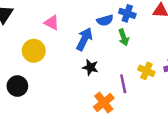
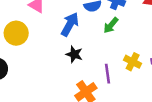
green arrow: (124, 37) -> (111, 25), turned 56

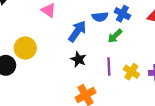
yellow circle: (16, 33) -> (25, 48), moved
purple line: (107, 74) -> (109, 67), moved

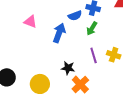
yellow circle: (25, 48) -> (40, 84), moved
black star: (78, 59) -> (68, 68), moved

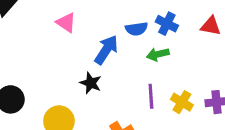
green arrow: (92, 28) -> (158, 54), turned 32
black star: (68, 68) -> (91, 83), moved

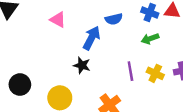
blue cross: (167, 24) -> (150, 13), moved
green arrow: (158, 54) -> (150, 39), moved

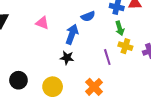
green arrow: (150, 39) -> (120, 28), turned -80
yellow cross: (155, 73) -> (125, 46), moved

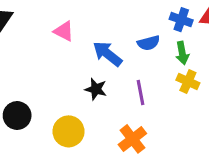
blue semicircle: (88, 16) -> (149, 43), moved
blue arrow: (72, 34) -> (107, 54), turned -78
purple line: (107, 57) -> (141, 93), moved

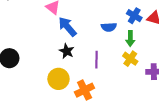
blue arrow: (107, 54) -> (67, 27), moved
yellow circle: (69, 131) -> (58, 79), moved

